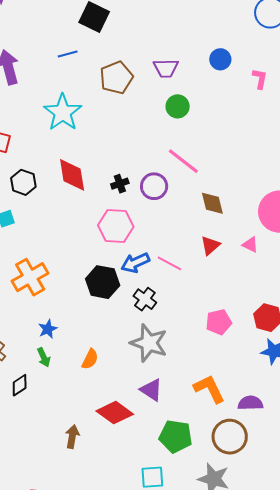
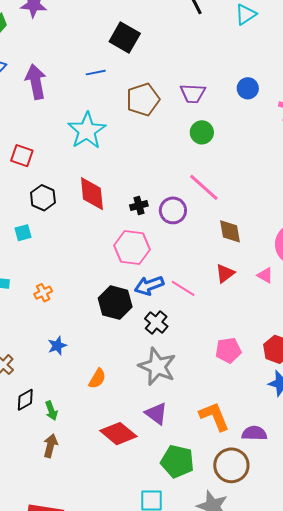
orange cross: (30, 277) -> (43, 293), size x0.5
green arrow: (44, 357) -> (51, 411), moved
brown arrow: (72, 437) -> (50, 446), moved

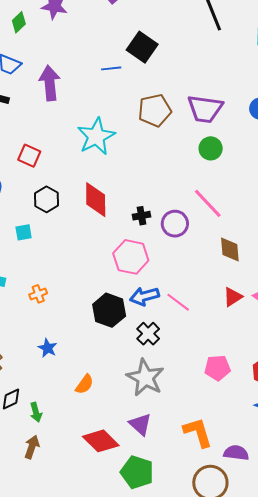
blue line: (96, 73) -> (111, 68), moved
purple trapezoid: (193, 93) -> (205, 109), size x1.4
red triangle: (225, 273) -> (233, 297), moved
blue star: (57, 346) -> (48, 348), turned -30
green pentagon: (177, 461) -> (137, 472), moved

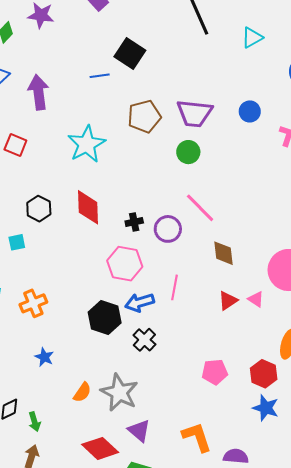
green circle: (211, 148) -> (188, 152), moved
red square: (29, 156) -> (15, 145), moved
orange cross: (38, 294) -> (33, 303), size x1.5
pink line: (178, 302) -> (174, 287), moved, turned 65
gray star: (145, 378) -> (119, 392), moved

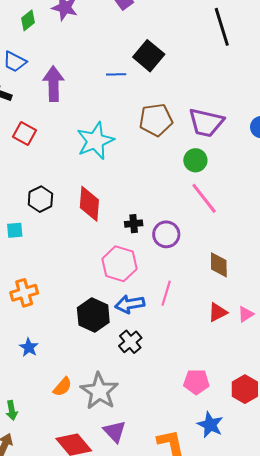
pink line: (200, 208) -> (204, 198), moved
pink triangle: (256, 299) -> (246, 314), turned 48
blue star: (266, 408) -> (210, 425), moved

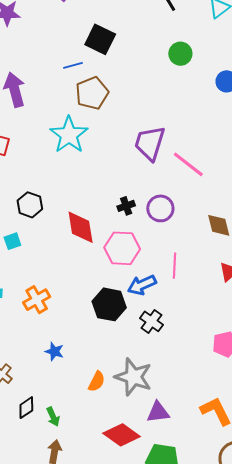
brown pentagon: (156, 120) -> (92, 93), moved
purple trapezoid: (206, 123) -> (150, 143), moved, turned 108
green circle: (195, 160) -> (180, 54), moved
red diamond: (89, 204) -> (81, 227), moved
purple triangle: (115, 431) -> (158, 412), turned -40

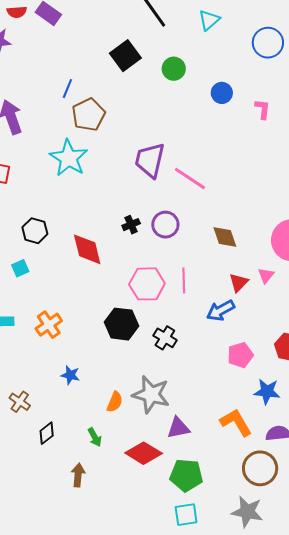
black square: (100, 39) -> (125, 56), moved, turned 32
blue line: (73, 65) -> (67, 88), turned -48
pink hexagon: (122, 248) -> (147, 284), moved
blue arrow: (142, 285) -> (221, 310), moved
green arrow: (53, 417) -> (95, 437), moved

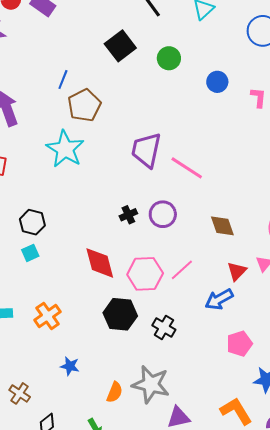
red diamond: (87, 249) -> (100, 263), moved
cyan square: (20, 268) -> (30, 253), moved
pink line: (184, 280) -> (182, 270), turned 50

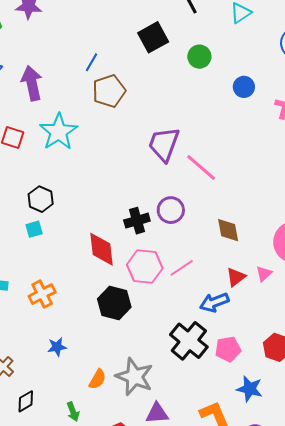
cyan star: (65, 149) -> (59, 132), moved
black cross: (128, 215) -> (137, 221), moved, size x1.4
black cross: (164, 328) -> (189, 341), moved, size x1.6
blue star: (70, 366) -> (57, 347), turned -30

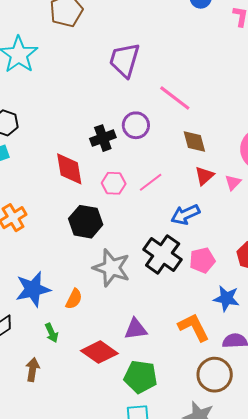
pink line: (201, 168) -> (175, 98), moved
pink hexagon: (145, 266) -> (114, 183), size x0.7
red triangle: (236, 277) -> (204, 176), moved
blue star: (57, 347) -> (33, 289), moved, size x1.8
gray star: (134, 377) -> (112, 268), moved

